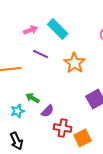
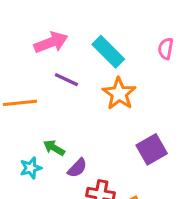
cyan rectangle: (58, 29) -> (108, 52), moved
pink arrow: (31, 30) -> (51, 42), size x1.5

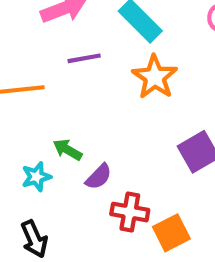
purple line: (66, 80) -> (84, 58), turned -35

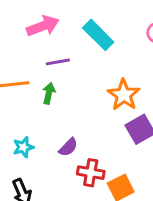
orange star: (155, 77) -> (124, 95), moved
green arrow: (67, 150) -> (49, 93), moved, turned 72

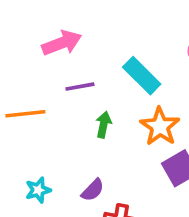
cyan rectangle: (98, 35) -> (142, 76), moved
green arrow: (49, 93) -> (104, 125), moved

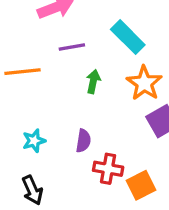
purple semicircle: (93, 190) -> (83, 141), turned -35

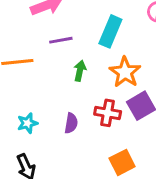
cyan rectangle: (128, 37) -> (110, 31), turned 68
red cross: (108, 169) -> (108, 113), moved

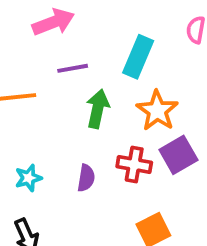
green arrow: (80, 71) -> (98, 109), size x1.4

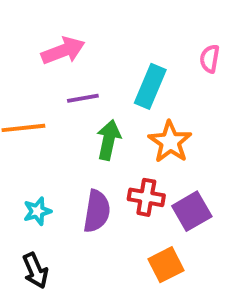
purple square: (178, 155) -> (192, 211), moved
purple semicircle: (86, 178) -> (97, 211), size x1.5

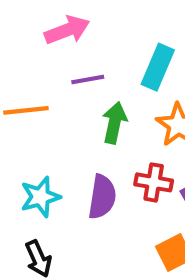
cyan star: (37, 211) -> (40, 197), size x1.4

